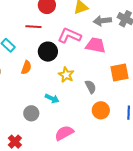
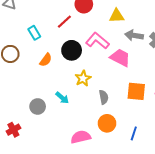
red line: (33, 27) -> (64, 22), turned -63
pink semicircle: (64, 133) -> (81, 137), moved

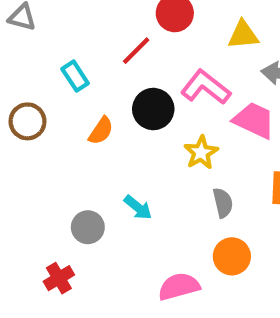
yellow star: (83, 78) -> (201, 153), moved
red cross: (13, 130) -> (59, 278), moved

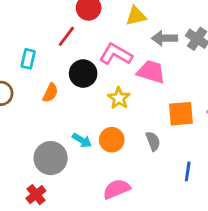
cyan rectangle: (75, 76) -> (28, 59), turned 54
gray semicircle: (223, 203) -> (153, 141), moved
gray circle: (88, 227) -> (51, 158), size x1.5
orange circle: (232, 256) -> (112, 140), moved

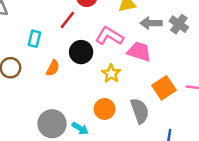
orange square: (181, 114) -> (164, 88), turned -30
cyan arrow: (82, 140) -> (80, 128), moved
gray semicircle: (153, 141) -> (140, 111), size x1.5

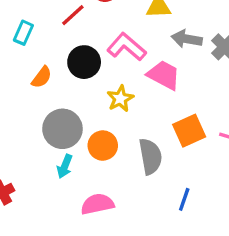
gray circle: (52, 124) -> (62, 129), moved
cyan arrow: (80, 128) -> (65, 166), turned 70

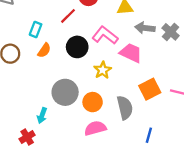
orange semicircle: (42, 77) -> (44, 50), moved
cyan arrow: (65, 166) -> (42, 116), moved
pink semicircle: (97, 204) -> (95, 128), moved

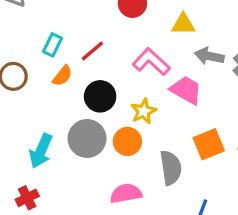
red line: (68, 16) -> (92, 51), moved
black circle: (77, 47) -> (100, 96), moved
orange circle: (93, 102) -> (127, 141), moved
cyan arrow: (42, 116) -> (41, 151), moved, size x1.5

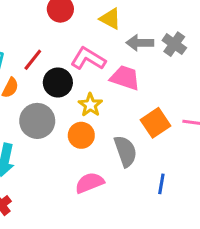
yellow triangle: (183, 24) -> (110, 19), turned 40
black circle: (100, 96) -> (58, 83), moved
gray circle: (87, 138) -> (37, 121), moved

